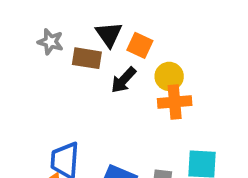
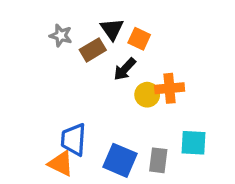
brown rectangle: (87, 58) -> (93, 50), turned -40
yellow circle: (169, 76) -> (147, 95), moved

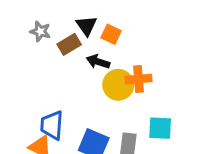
black arrow: (125, 69) -> (98, 62), turned 65
yellow circle: (147, 95) -> (118, 85), size x1.4

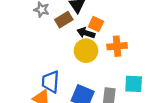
orange square: (111, 34) -> (96, 24), moved
yellow circle: (118, 85) -> (86, 51), moved

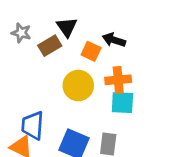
black arrow: (86, 33) -> (114, 40), moved
cyan square: (134, 84) -> (122, 103), moved

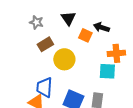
brown rectangle: (50, 46) -> (45, 44), moved
orange cross: (118, 80) -> (116, 53), moved
yellow circle: (78, 86) -> (64, 59), moved

